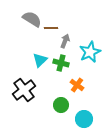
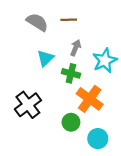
brown line: (51, 28) -> (69, 20), moved
cyan triangle: (40, 60) -> (45, 58), moved
orange cross: (77, 85) -> (90, 99), size x1.6

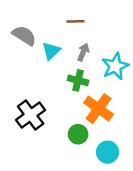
gray semicircle: (37, 22) -> (24, 35), moved
cyan triangle: (45, 58) -> (51, 51), moved

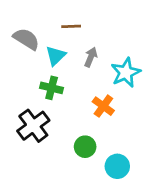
brown line: (75, 21) -> (71, 26), moved
green cross: (78, 80) -> (52, 88), moved
orange cross: (99, 109) -> (103, 106), moved, size x0.7

